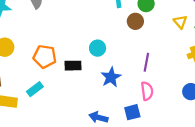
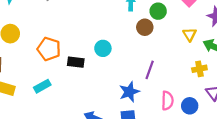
blue star: (111, 77) -> (129, 92), moved
cyan rectangle: (35, 89) -> (42, 86), moved
pink semicircle: (147, 91) -> (167, 101), moved

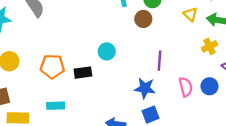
cyan rectangle: (42, 86) -> (56, 106), turned 42
blue star: (129, 92) -> (145, 88), turned -30

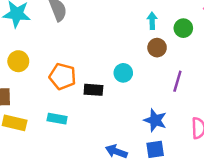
brown circle: (143, 19) -> (157, 48), moved
purple line: (160, 61) -> (177, 81), moved

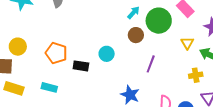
cyan arrow: (152, 21) -> (133, 13), turned 40
green circle: (183, 28) -> (159, 21), size x1.6
yellow circle: (18, 61) -> (18, 47), moved

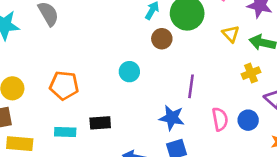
purple line: (151, 64) -> (191, 86), moved
black rectangle: (81, 66) -> (100, 123), moved

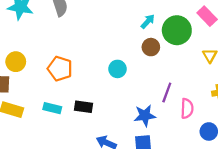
blue star: (172, 118) -> (145, 116), turned -30
pink semicircle: (220, 119) -> (187, 108), moved

